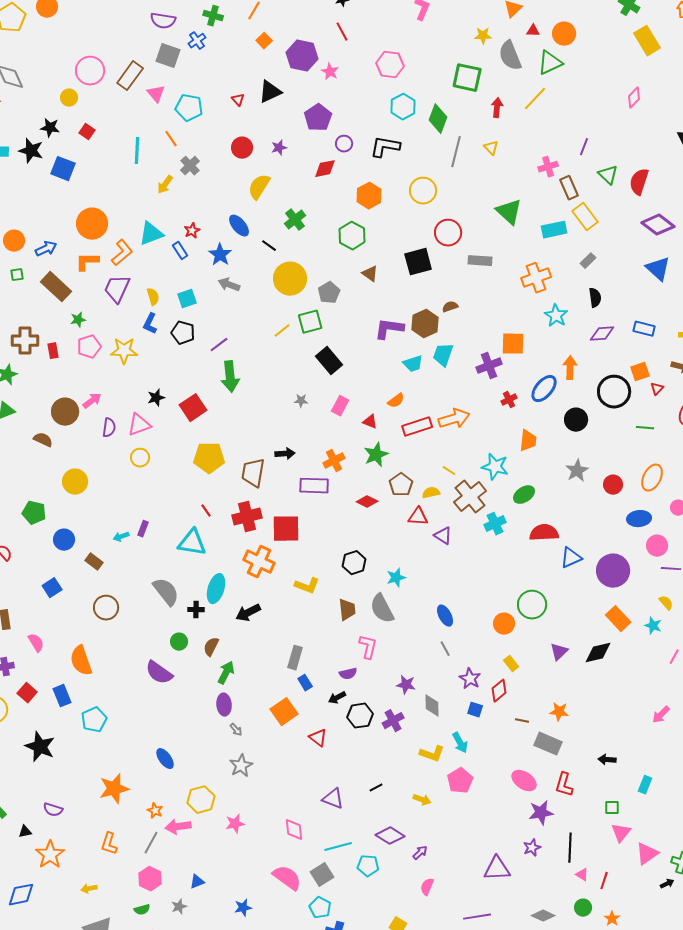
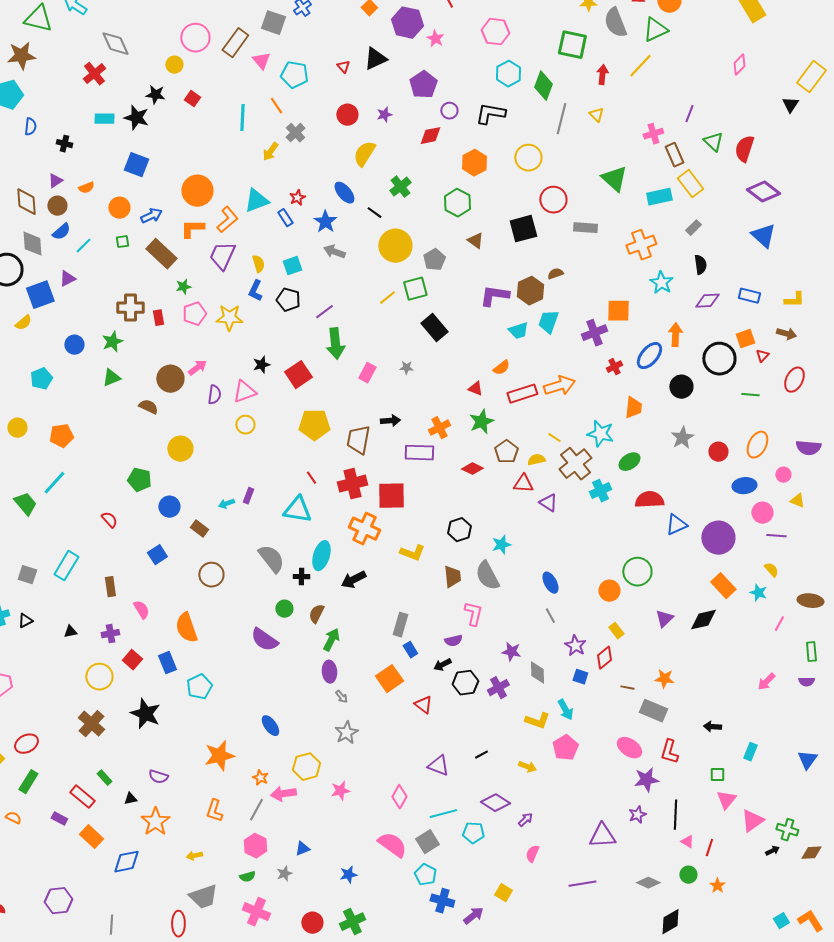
blue square: (63, 169) -> (136, 165), moved
pink rectangle: (340, 406) -> (367, 373), moved
pink diamond: (294, 830) -> (399, 797), turned 35

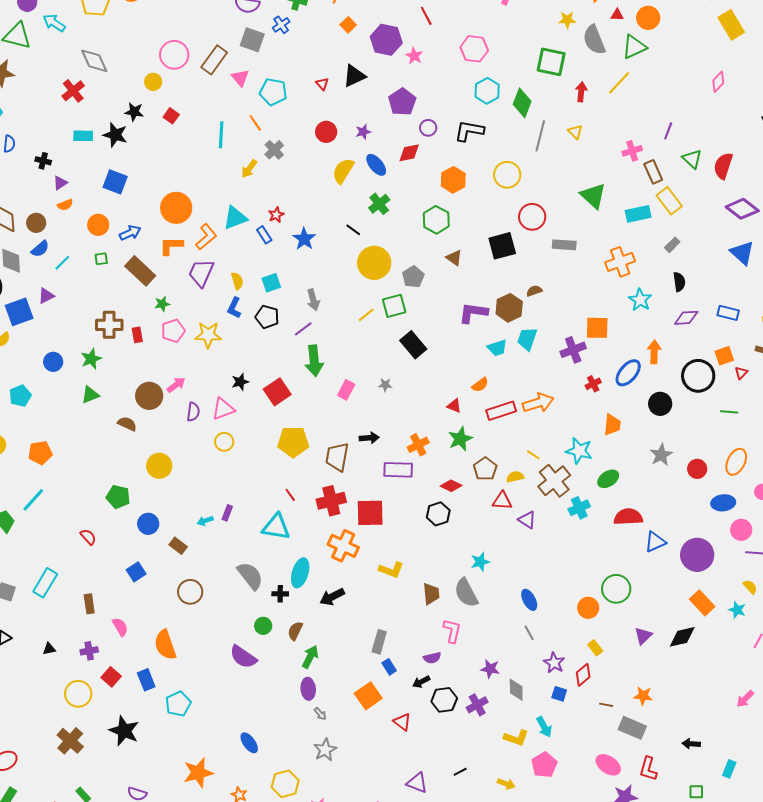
purple triangle: (55, 181) -> (60, 183), moved
blue ellipse: (344, 193) -> (376, 165), moved
gray arrow: (334, 252) -> (313, 300), moved, turned -125
black hexagon: (459, 530) -> (438, 514), moved

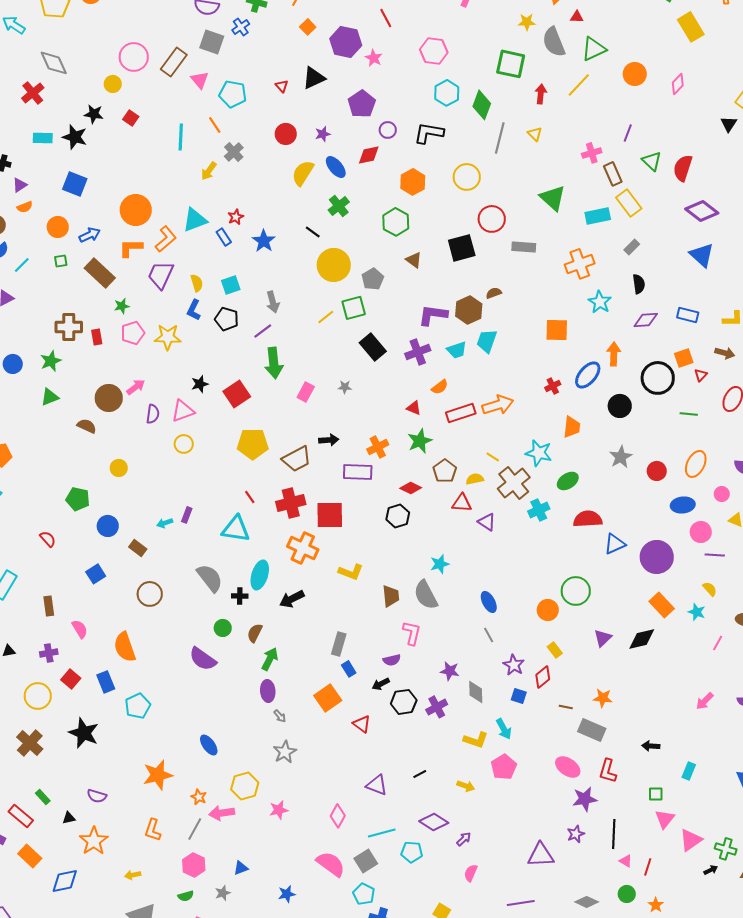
orange circle: (648, 18) -> (635, 74), moved
purple cross: (573, 350) -> (418, 352), moved
brown trapezoid: (337, 457) -> (297, 459), turned -128
yellow circle: (159, 466) -> (119, 468), size x0.7

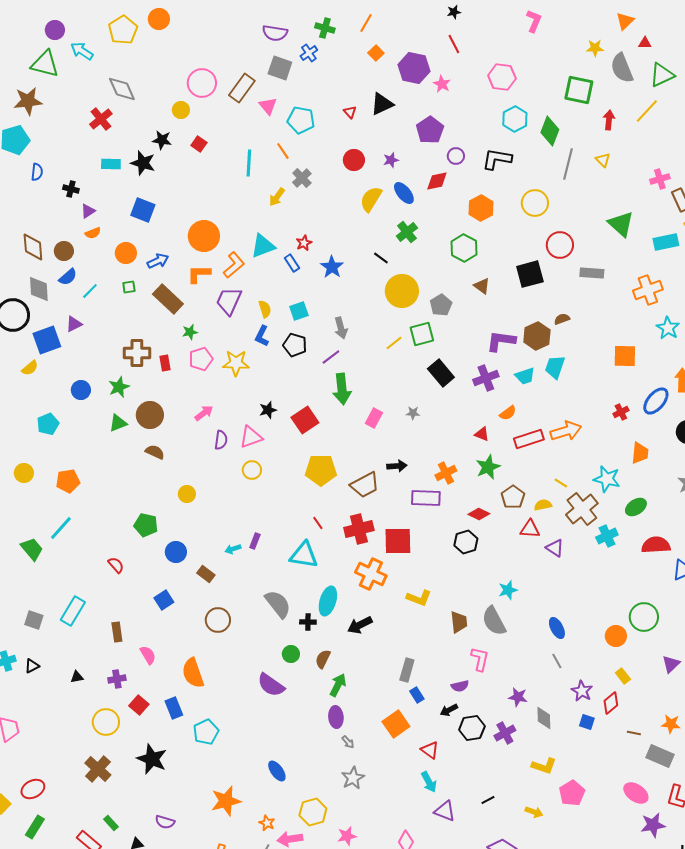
brown circle: (109, 398) -> (150, 415), moved
cyan arrow: (504, 729) -> (429, 782), moved

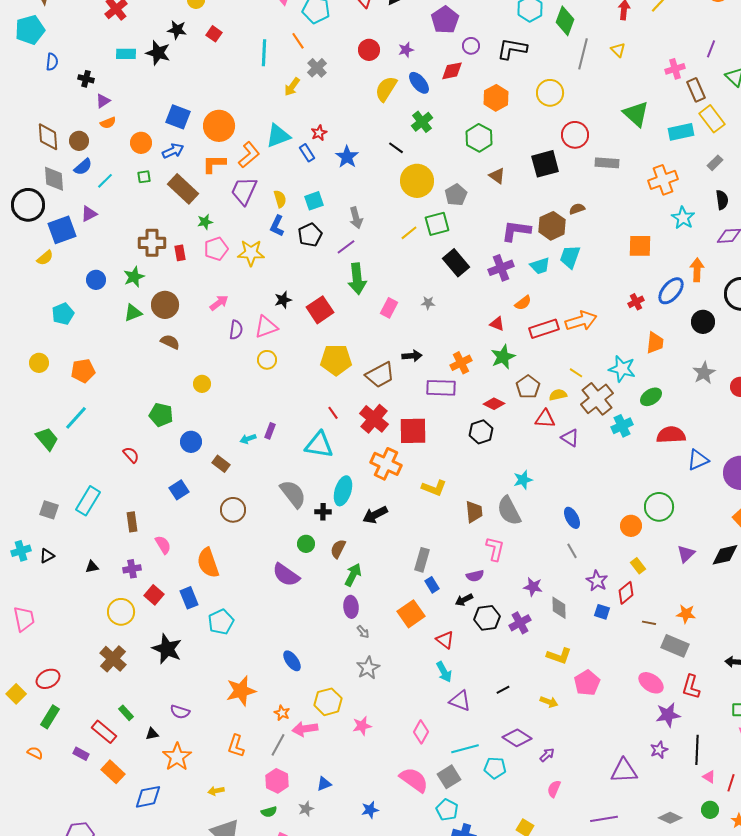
blue square: (143, 210) -> (178, 117), moved
black pentagon: (295, 345) -> (310, 235), turned 30
red cross: (359, 529) -> (374, 419), turned -36

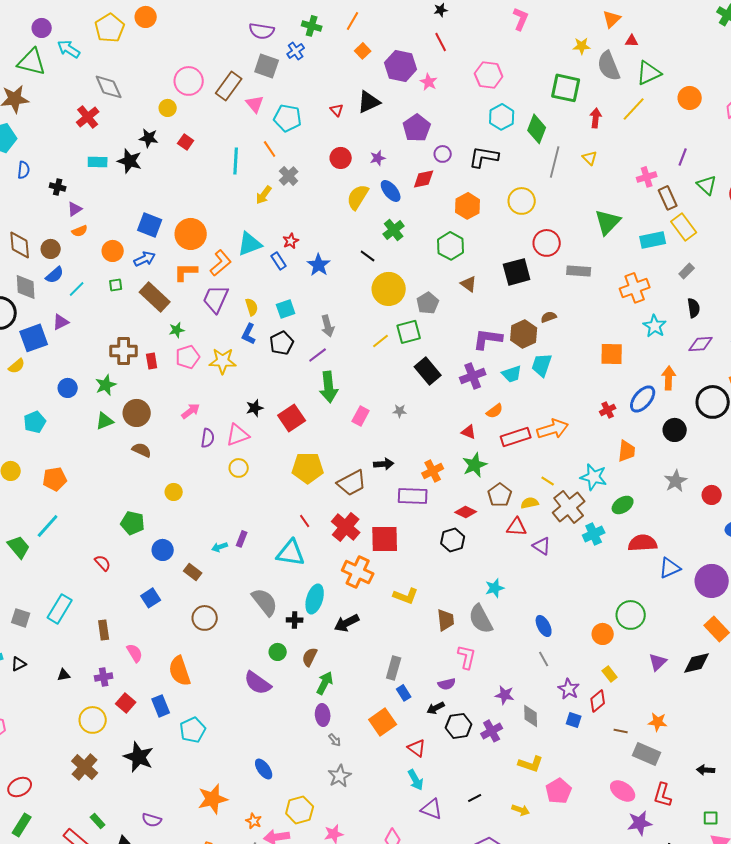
green triangle: (636, 114) -> (608, 222), turned 32

